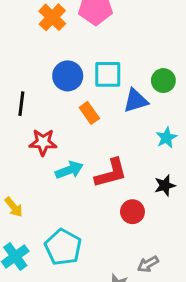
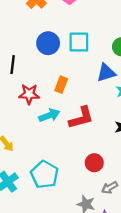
blue triangle: (136, 101) -> (106, 73), moved
orange rectangle: (89, 113) -> (61, 85), moved, turned 56
red circle: (132, 212) -> (94, 163), moved

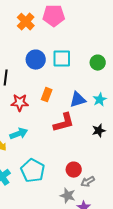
blue triangle: (106, 73) -> (78, 100), moved
cyan arrow: (49, 115) -> (19, 134), moved
red circle: (94, 163) -> (74, 170), moved

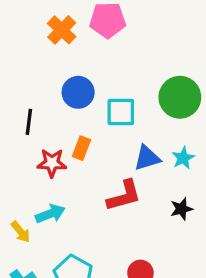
cyan square: (62, 59) -> (121, 112), moved
green circle: (98, 63) -> (180, 97), size x1.6
orange rectangle: (47, 95) -> (81, 148), moved

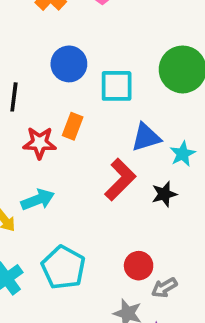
cyan star: (183, 158) -> (183, 154), moved
red L-shape: (124, 196) -> (120, 179), turned -30
black star: (181, 209) -> (164, 194), moved

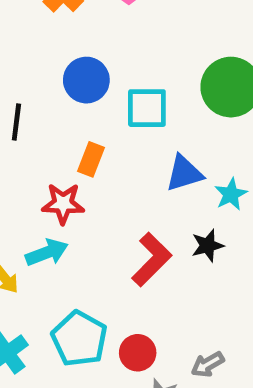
red star: (40, 143) -> (63, 204), moved
red L-shape: (120, 179) -> (152, 260), moved
red circle: (139, 266) -> (138, 353), moved

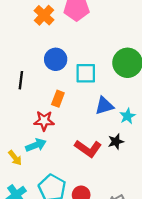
red L-shape: (152, 260) -> (88, 149), turned 80

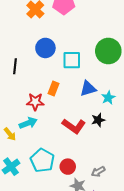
orange rectangle: (58, 99) -> (54, 89), moved

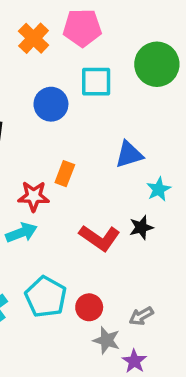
green circle: (108, 51) -> (157, 64), moved
cyan square: (72, 60) -> (96, 82), moved
blue triangle: (88, 89) -> (129, 155), moved

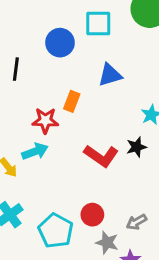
blue triangle: (129, 155) -> (110, 75), moved
cyan pentagon: (46, 297) -> (56, 231), moved

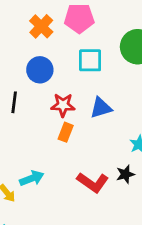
blue circle: (60, 43) -> (40, 70), moved
red star: (45, 121) -> (63, 105), moved

